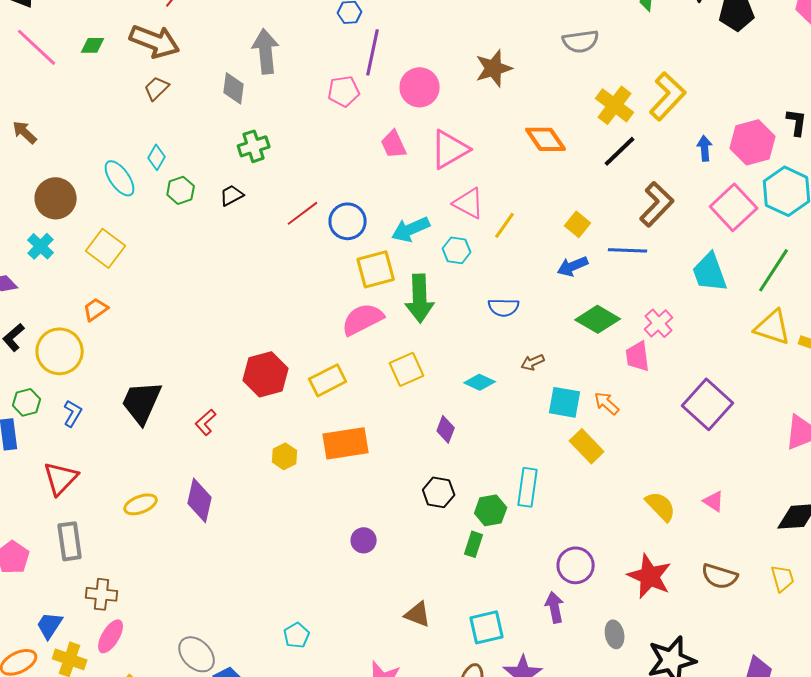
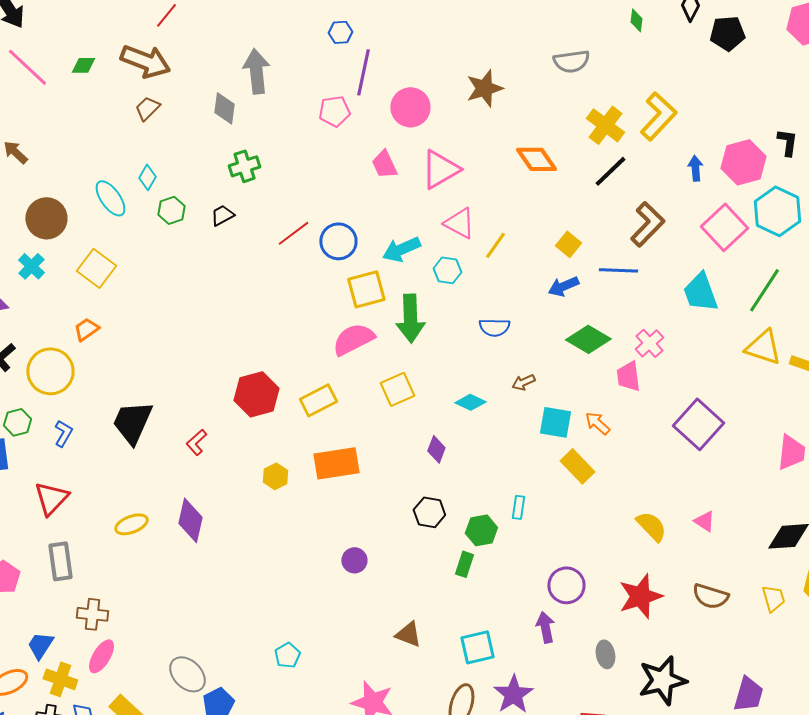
cyan rectangle: (528, 487) -> (518, 507), size x0.6
red star: (650, 576) -> (640, 596), turned 30

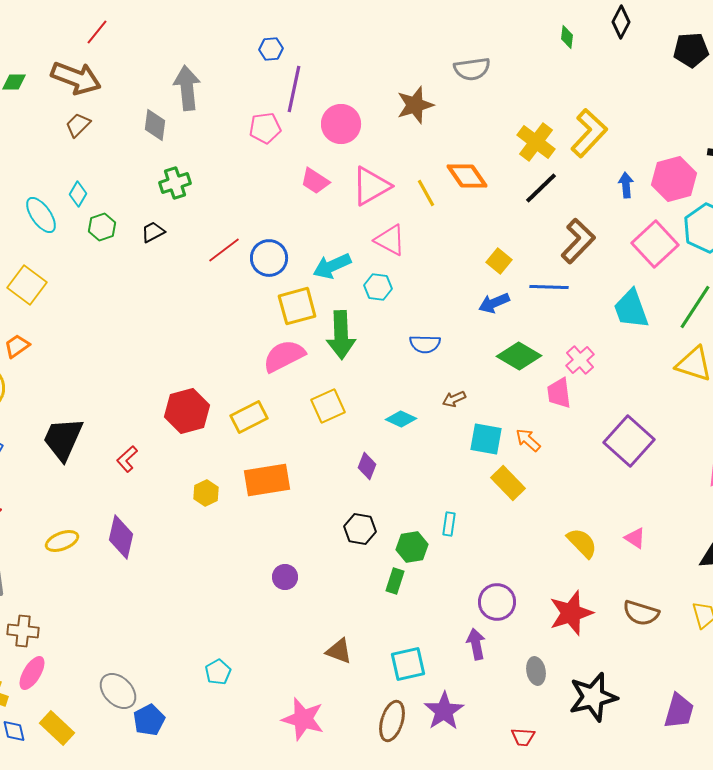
black pentagon: (727, 33) -> (691, 50), moved
gray semicircle: (571, 61) -> (472, 69), moved
pink trapezoid: (384, 164) -> (315, 181), turned -32
yellow line: (495, 245) -> (426, 193), moved, turned -64

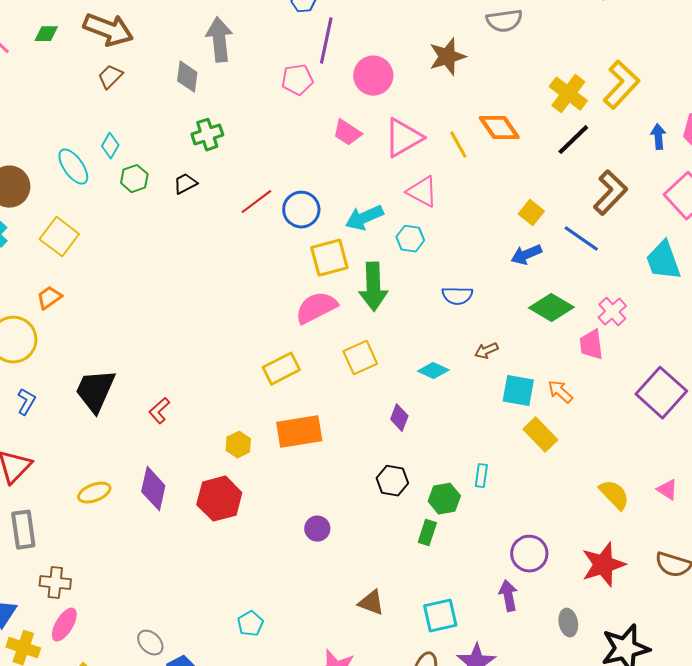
blue line: (549, 287) -> (581, 239), turned 33
red hexagon: (187, 411) -> (219, 499), moved
gray ellipse: (118, 691) -> (150, 643), size x0.7

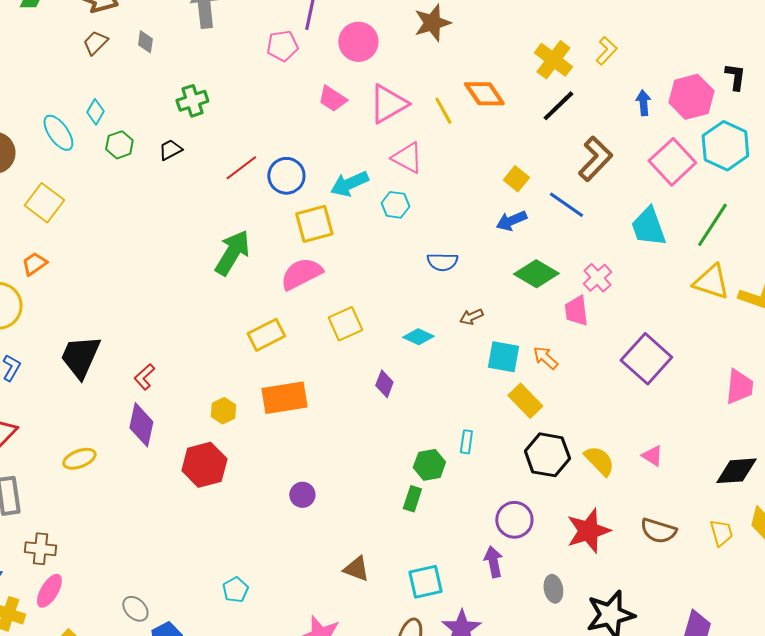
gray diamond: (187, 77) -> (145, 42), moved, size x0.7
yellow L-shape: (621, 85) -> (606, 51), size x0.6
green arrow: (373, 287) -> (232, 253), moved, turned -147
black hexagon: (392, 481) -> (547, 455), moved, size x1.4
purple diamond: (153, 489) -> (141, 425), moved

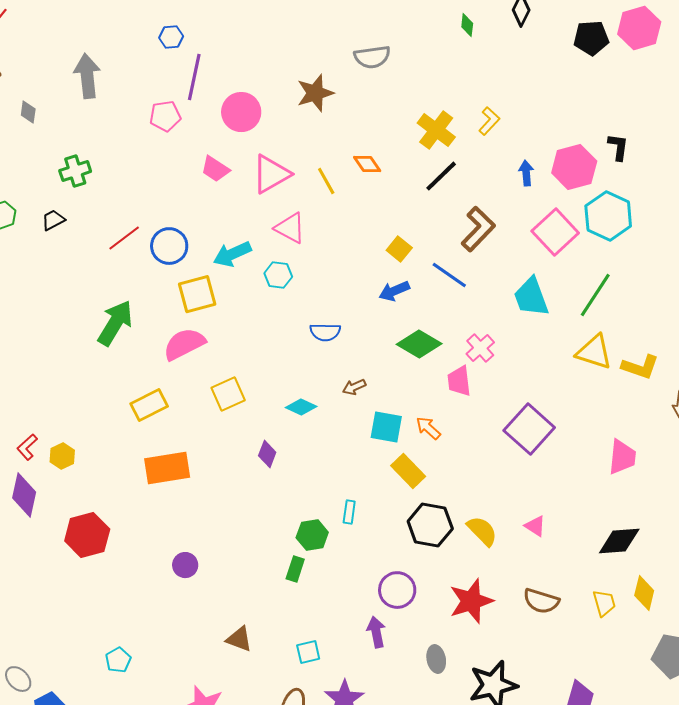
orange diamond: (484, 94) -> (367, 164), size x0.7
yellow hexagon: (223, 411) -> (62, 456), moved
cyan square: (425, 582) -> (308, 652), size x0.7

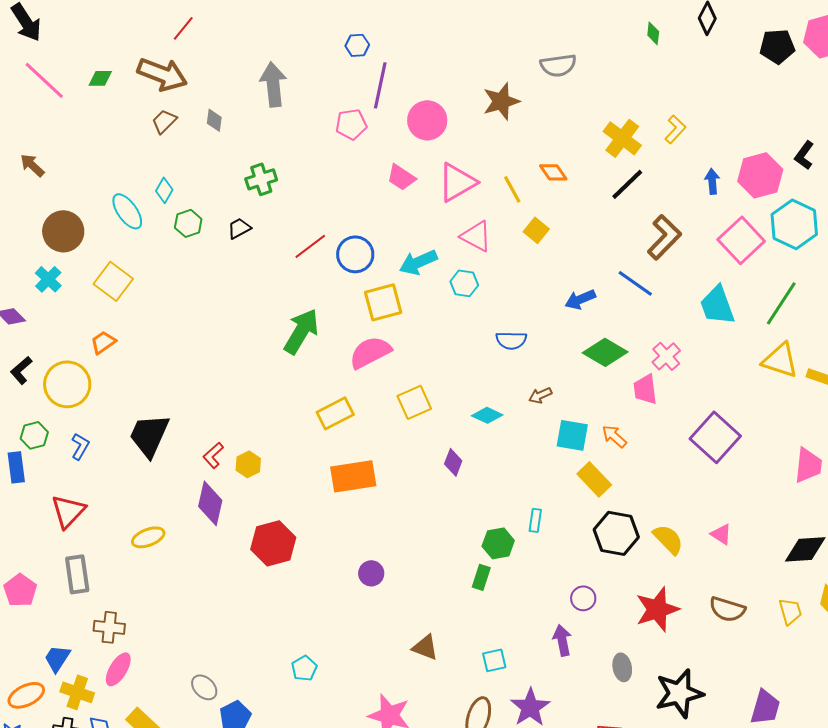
black L-shape: (618, 147) -> (804, 155), turned -152
yellow square: (399, 249) -> (536, 230), moved
purple circle: (397, 590) -> (583, 598), size x0.7

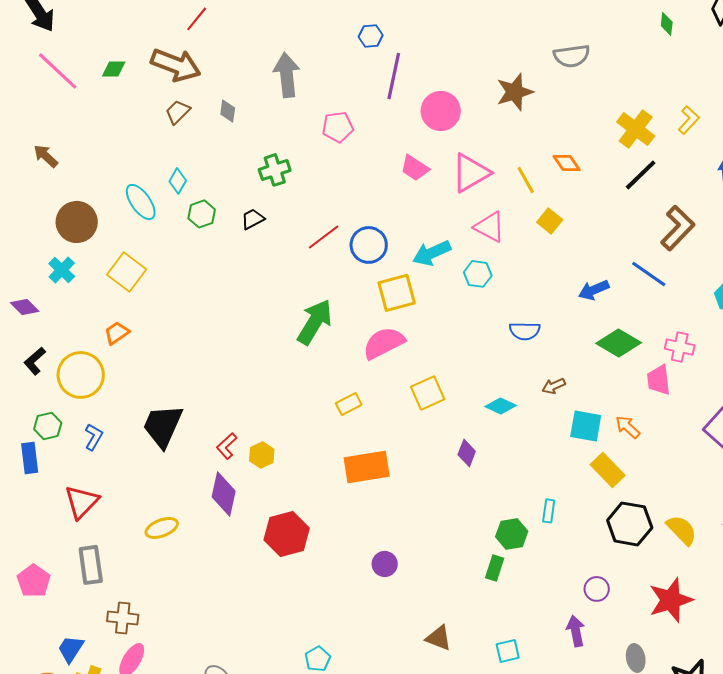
pink pentagon: (351, 124) -> (338, 127), moved
pink cross: (666, 356) -> (680, 347), turned -36
yellow rectangle: (335, 413) -> (349, 404), size x0.7

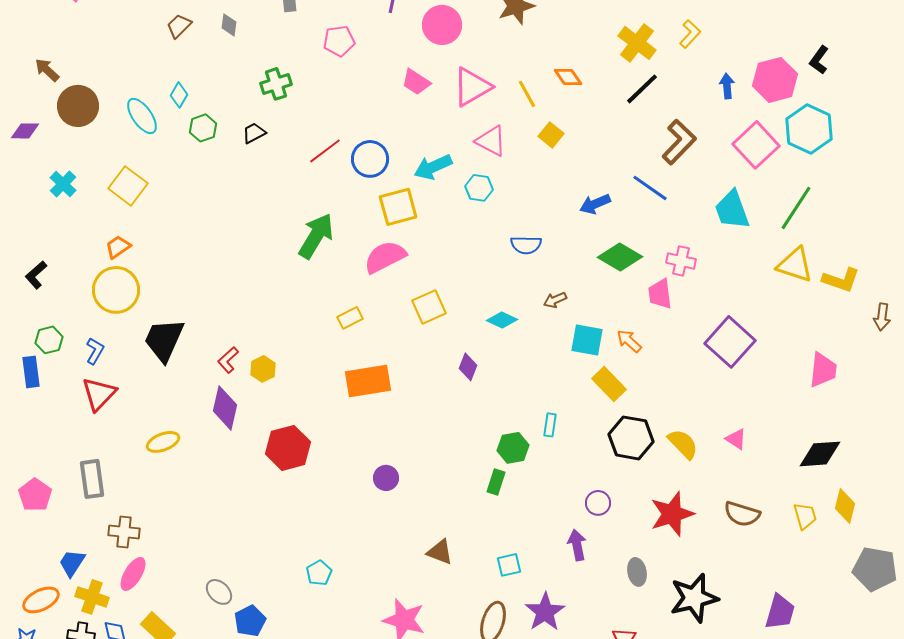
brown circle: (77, 222) -> (78, 106), moved
purple diamond: (25, 307) -> (25, 131), moved, turned -44
yellow circle: (81, 375) -> (116, 290), moved
red triangle: (82, 502) -> (99, 394), moved

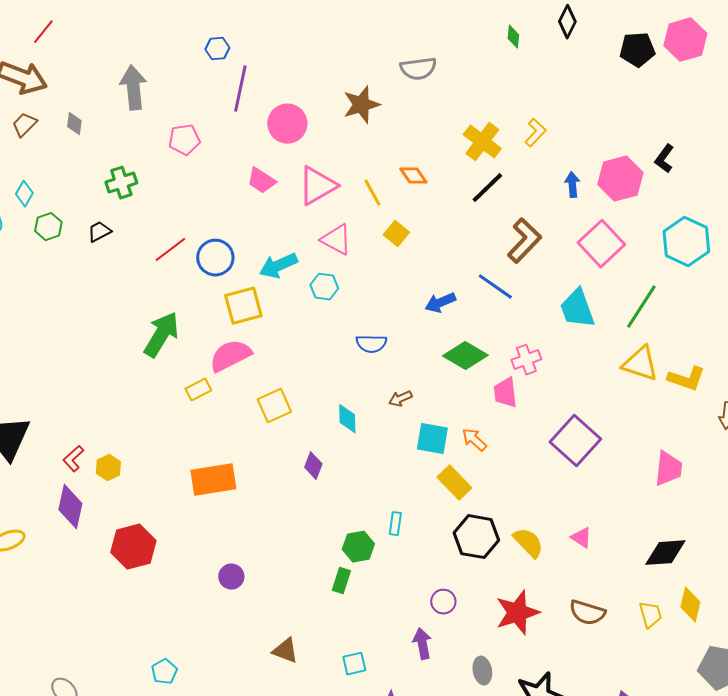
cyan hexagon: (809, 129) -> (686, 242), moved
pink cross: (681, 261) -> (526, 360), turned -32
yellow rectangle: (350, 318) -> (198, 390), moved
cyan diamond: (502, 320) -> (347, 419), turned 64

